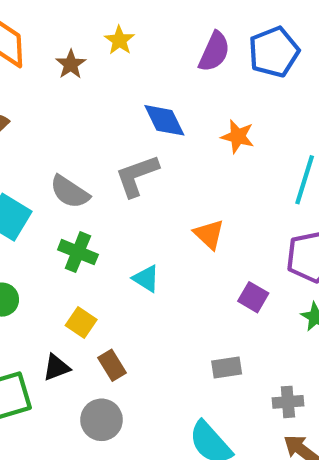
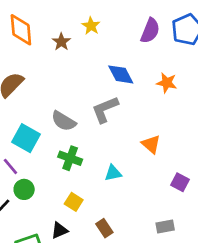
cyan triangle: (146, 278) -> (113, 173), turned -42
brown rectangle: (112, 365) -> (104, 228), moved

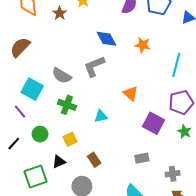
purple square: (180, 182) -> (154, 123), size x1.5
green circle: (24, 189) -> (40, 134), moved
yellow square: (74, 202) -> (70, 139), turned 32

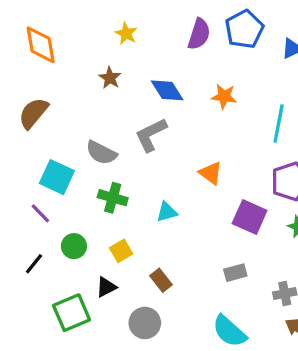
brown star: (60, 13) -> (110, 78), moved

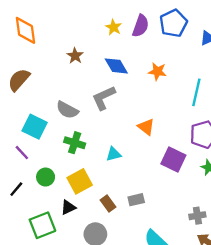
yellow star: (126, 34) -> (114, 27), moved
yellow square: (121, 251) -> (80, 181), size x1.5
gray rectangle: (235, 273) -> (136, 200), moved

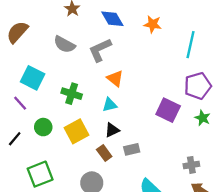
gray semicircle: (67, 110) -> (64, 44), moved
orange triangle: (146, 127) -> (115, 78), moved
black triangle: (68, 207) -> (112, 130), moved

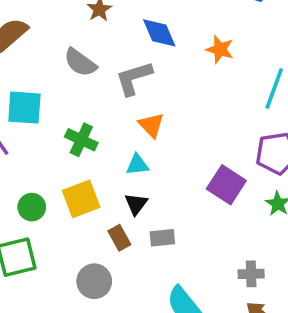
cyan square: (33, 78) -> (24, 108), turned -30
green circle: (43, 127) -> (32, 207), moved
black triangle: (112, 130) -> (136, 204), turned -35

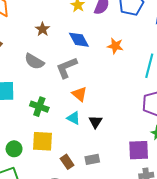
cyan triangle: (137, 165) -> (74, 118), turned 40
purple square: (226, 185) -> (139, 150), moved, turned -30
yellow square: (81, 199) -> (43, 141), turned 30
black triangle: (136, 204) -> (95, 122), moved

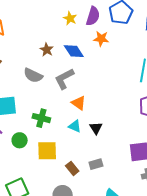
brown star: (43, 29) -> (47, 50), moved
orange star: (115, 46) -> (101, 39), moved
green circle: (14, 149) -> (20, 140), moved

